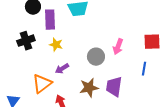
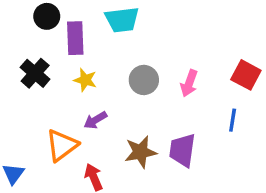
black cross: (26, 41) -> (35, 73), turned -30
red square: (152, 42) -> (246, 75), turned 30
gray circle: (96, 57) -> (144, 80), moved

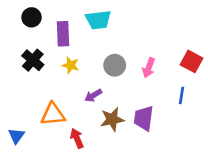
black circle: (47, 16) -> (32, 17), moved
purple arrow: (95, 120) -> (93, 95), moved
orange triangle: (62, 145) -> (53, 114), turned 32

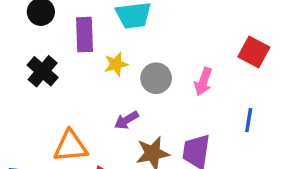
red square: (192, 61) -> (254, 52), moved
yellow star: (71, 65) -> (116, 64), moved, turned -30

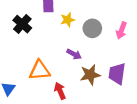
purple arrow: (126, 120) -> (74, 54), turned -120

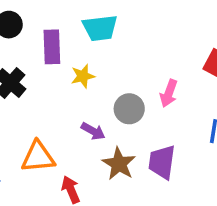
gray circle: (92, 28) -> (129, 109), moved
brown star: (90, 75) -> (119, 164), turned -30

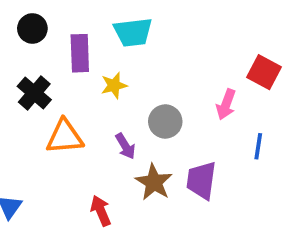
pink arrow: (169, 93) -> (226, 104), moved
purple arrow: (93, 131) -> (125, 146), turned 30
orange triangle: (38, 157) -> (65, 137), moved

